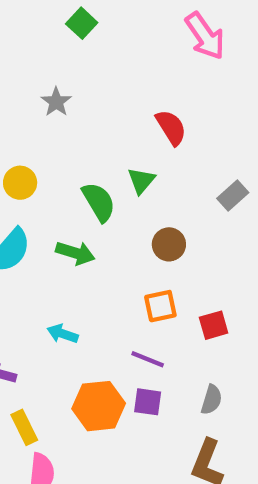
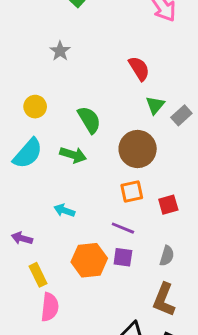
green triangle: (141, 181) -> (155, 105), moved
brown circle: (169, 244) -> (138, 149), size x1.6

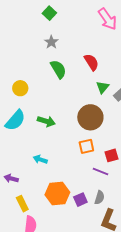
gray star: (60, 51) -> (51, 42), moved
green semicircle: (89, 120) -> (58, 69), moved
purple line: (123, 228) -> (100, 171), moved
gray semicircle: (167, 256) -> (99, 198), moved
purple square: (123, 257) -> (80, 200), moved, turned -32

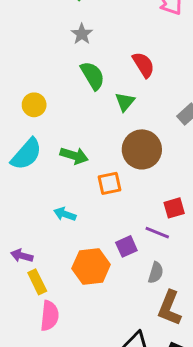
green triangle: (102, 87) -> (125, 102), moved
orange square: (86, 146) -> (110, 183), moved
purple arrow: (11, 178) -> (22, 256), moved
purple square: (80, 200) -> (126, 246), moved

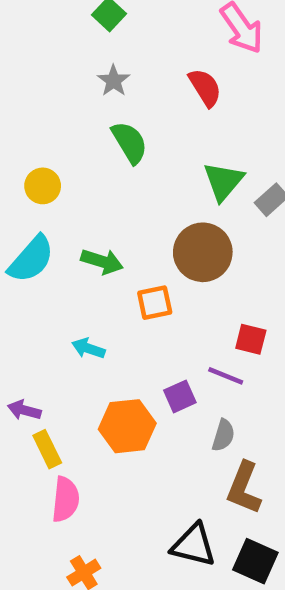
red semicircle: (143, 65) -> (205, 88), moved
green triangle: (125, 102) -> (223, 181), moved, size x1.4
red square: (174, 208) -> (251, 339), turned 30

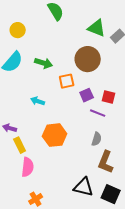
green triangle: (223, 181) -> (97, 28), turned -48
purple square: (180, 396) -> (87, 95), moved

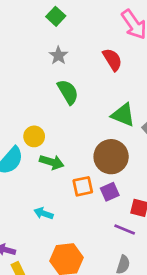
yellow circle: (18, 30) -> (34, 136), moved
purple square: (87, 95) -> (110, 192), moved

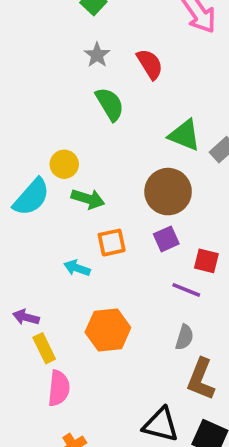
red semicircle: (112, 60) -> (150, 64), moved
orange square: (83, 186) -> (112, 243), moved

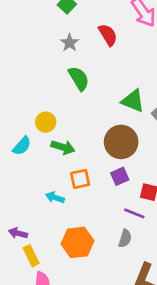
red semicircle: (150, 64) -> (108, 35), moved
cyan semicircle: (31, 197) -> (22, 146), size x0.7
gray semicircle: (184, 337) -> (125, 238), moved

